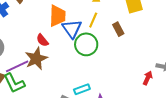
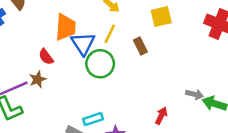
brown star: (36, 59) -> (38, 79), size x0.6
red arrow: (148, 78) -> (161, 116), moved

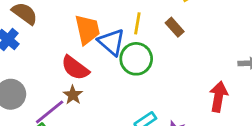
red semicircle: (46, 57) -> (75, 68), size x1.5
red arrow: (161, 116) -> (219, 97), size x1.5

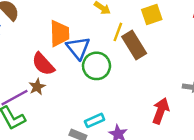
yellow line: (137, 23) -> (118, 32), moved
brown rectangle: (175, 27) -> (134, 45), size x1.6

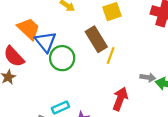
yellow line: (118, 32) -> (111, 55), moved
orange trapezoid: (60, 33) -> (29, 29), turned -45

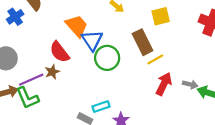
yellow line: (111, 55) -> (155, 59), turned 35
red arrow: (120, 99) -> (164, 84), moved

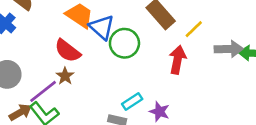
yellow line: (155, 59) -> (194, 29), moved
red arrow: (164, 84) -> (177, 60), moved
gray arrow: (190, 84) -> (229, 49), size x1.5

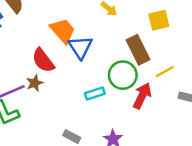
green circle: (124, 43) -> (123, 75), moved
cyan rectangle: (132, 101) -> (95, 93), moved

